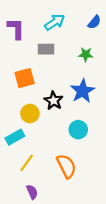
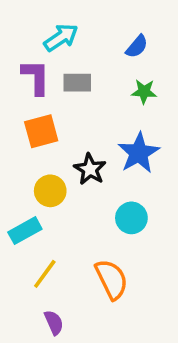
cyan arrow: (55, 22) -> (61, 37), moved
blue semicircle: (94, 22) -> (137, 46), moved
purple L-shape: (16, 29) -> (36, 77), moved

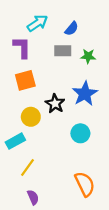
blue semicircle: (137, 46) -> (72, 29), moved
gray rectangle: (77, 83) -> (63, 51), moved
orange semicircle: (112, 279) -> (85, 184), moved

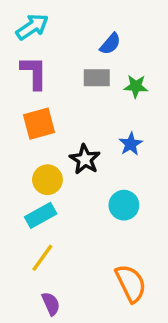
cyan arrow: (37, 23) -> (32, 27), moved
blue star: (85, 94) -> (131, 144), size x0.6
cyan rectangle: (15, 141) -> (41, 215), moved

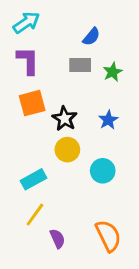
green star: (136, 86) -> (113, 72), turned -30
black star: (85, 159) -> (65, 119), moved
yellow circle: (47, 180) -> (67, 150), moved
purple semicircle: (51, 304) -> (57, 239), moved

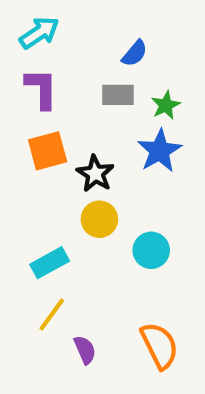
blue star: (108, 120) -> (159, 151), moved, size x1.5

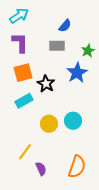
green star: (166, 105) -> (88, 51), moved
yellow circle: (99, 219) -> (49, 124), moved
cyan rectangle: (50, 263) -> (24, 101), moved
orange semicircle: (159, 346) -> (77, 167), turned 45

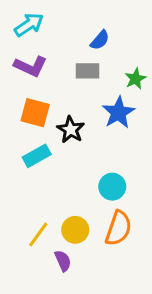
purple L-shape: (20, 43) -> (30, 66), turned 115
orange square: (23, 73) -> (35, 113), turned 30
yellow circle: (49, 124) -> (75, 230), moved
orange semicircle: (77, 167) -> (118, 228), moved

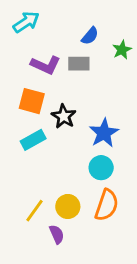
purple L-shape: (30, 66) -> (46, 65), moved
green star: (135, 79) -> (122, 50), moved
blue star: (118, 113) -> (104, 133), moved

